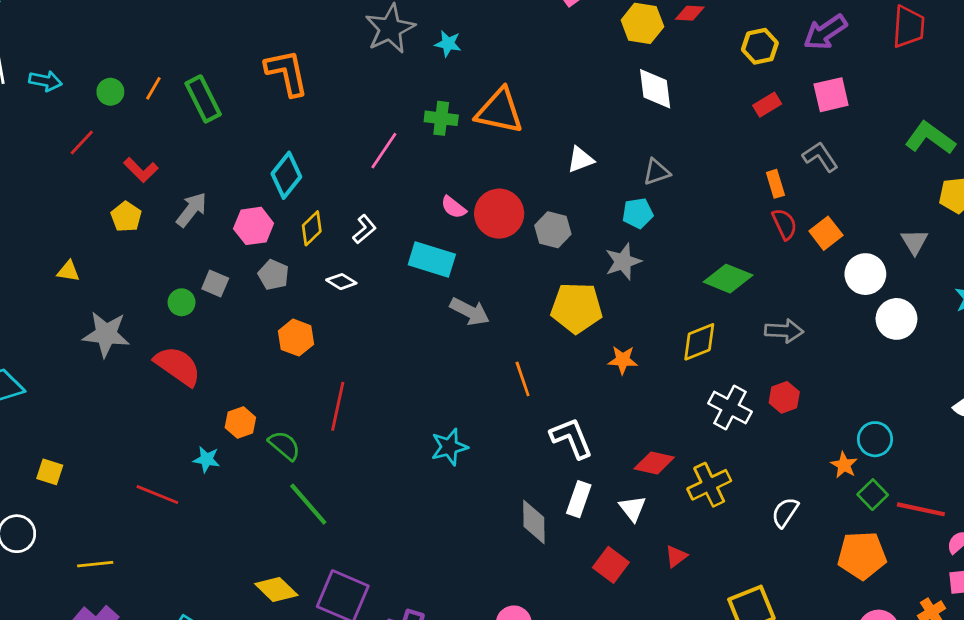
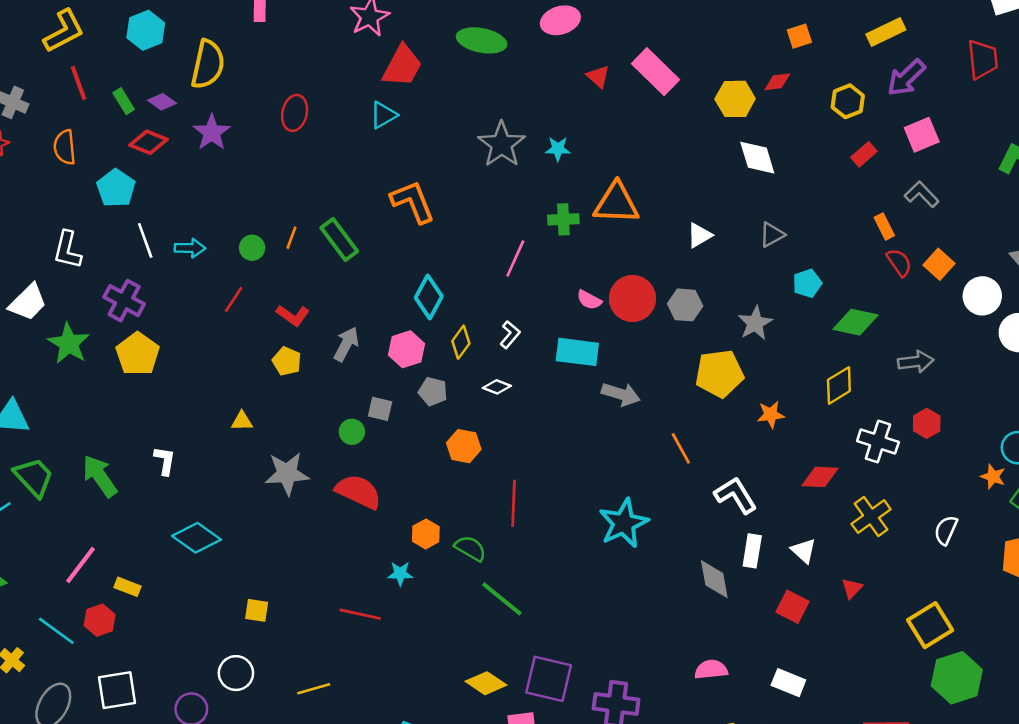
cyan pentagon: (638, 213) -> (807, 283), moved
cyan star: (449, 447) -> (624, 523), size x1.4
red diamond: (654, 463) -> (820, 477), moved

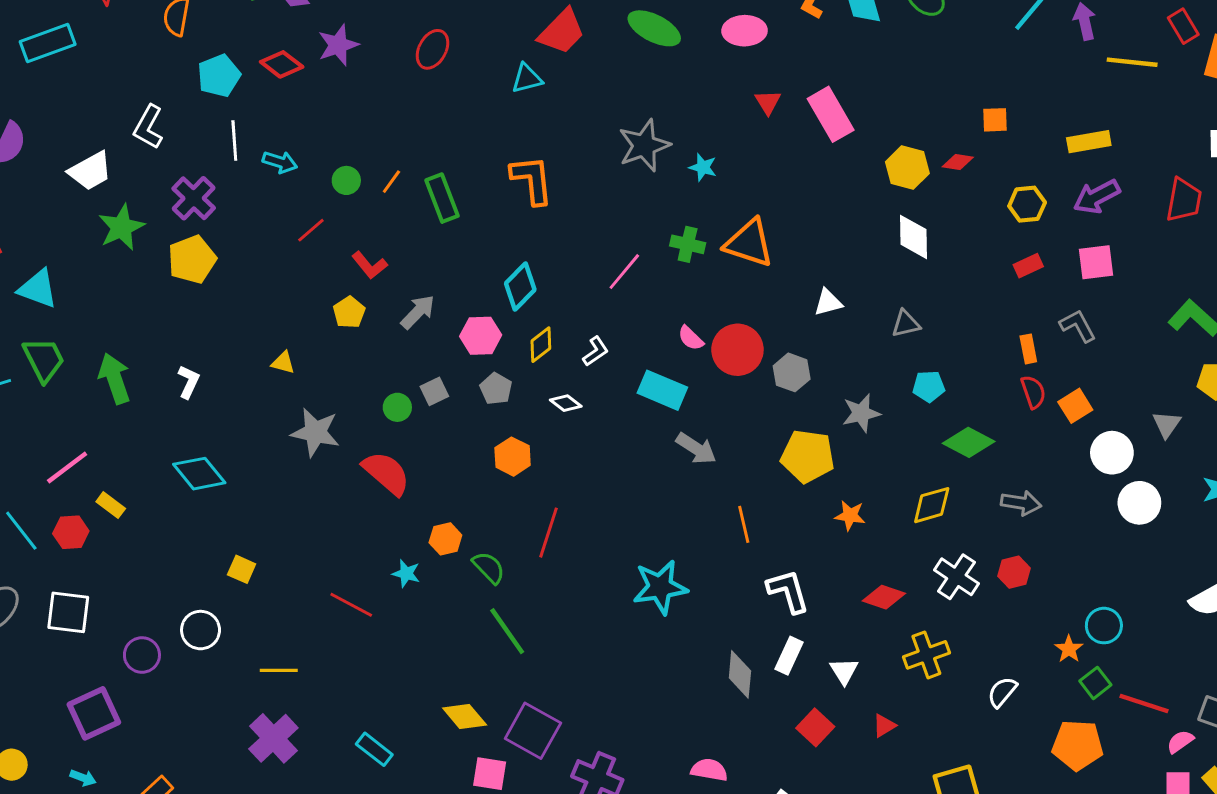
red diamond: (148, 142) -> (282, 64), moved
gray square: (380, 409) -> (434, 391), turned 35

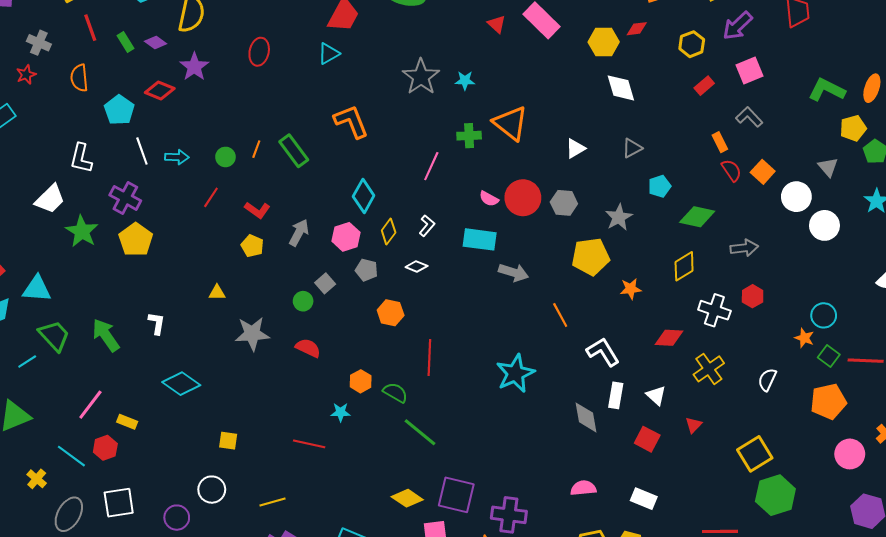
orange triangle: (749, 243) -> (511, 123), turned 36
red semicircle: (386, 473) -> (308, 348), size x0.7

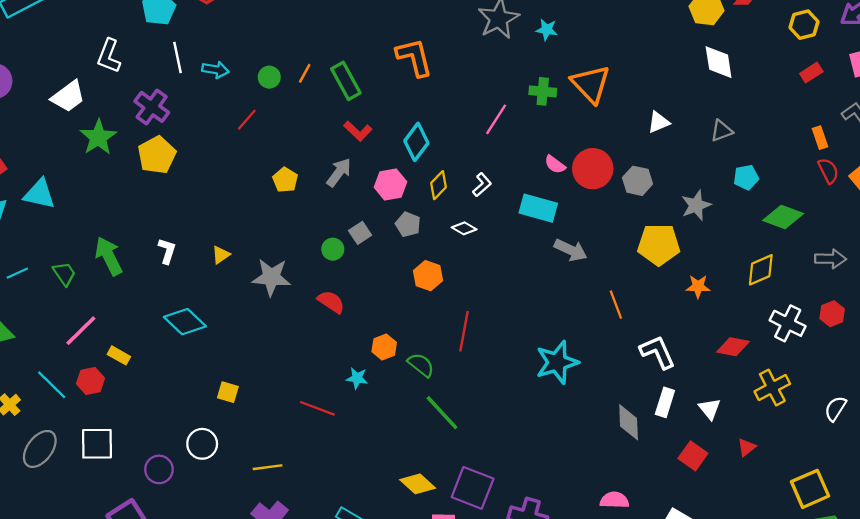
red L-shape: (257, 210) -> (358, 131), moved
yellow triangle: (217, 293) -> (221, 255), moved, turned -42
green trapezoid: (54, 336) -> (64, 274), moved, size x0.7

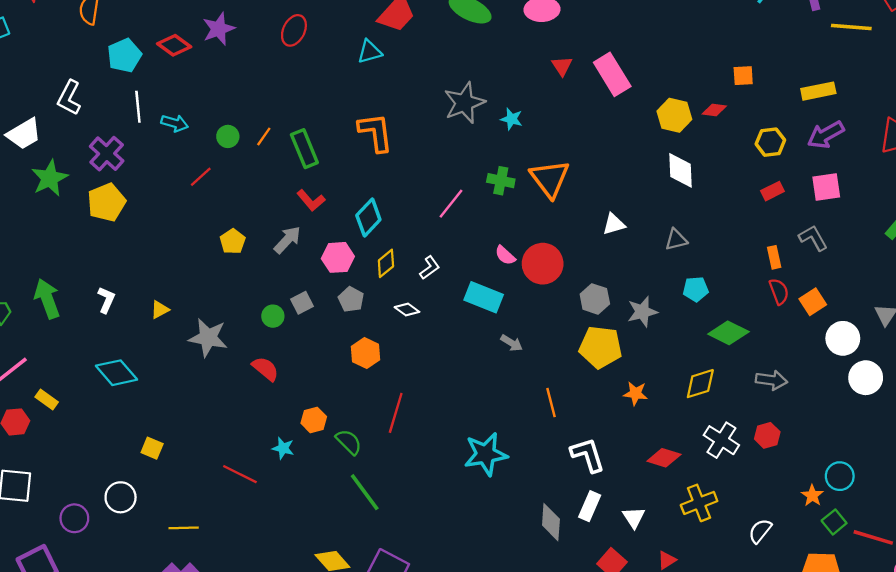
gray hexagon: (637, 181) -> (595, 299), moved
gray arrow: (571, 250) -> (512, 343), size x0.7

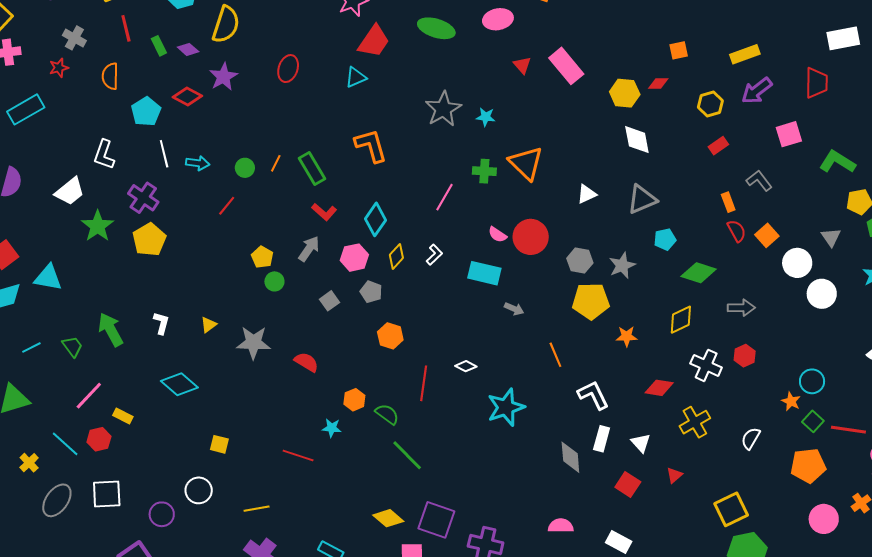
pink square: (826, 187) -> (789, 134), moved
gray triangle: (676, 240) -> (642, 199), size x1.5
white diamond: (407, 310) -> (466, 366), moved
green circle: (273, 316) -> (274, 281), moved

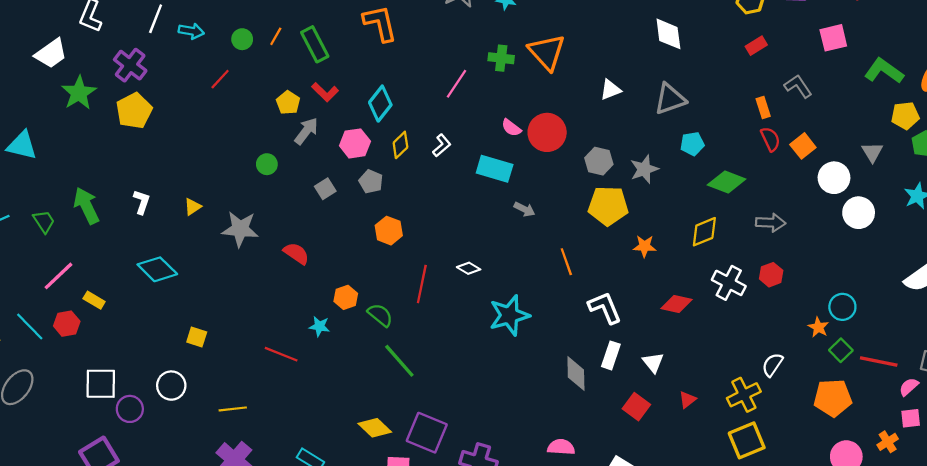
white line: (164, 154) -> (156, 19), turned 32
yellow pentagon: (262, 257) -> (288, 103), moved
yellow cross: (695, 422) -> (744, 395), moved
white square: (107, 494) -> (101, 384), moved

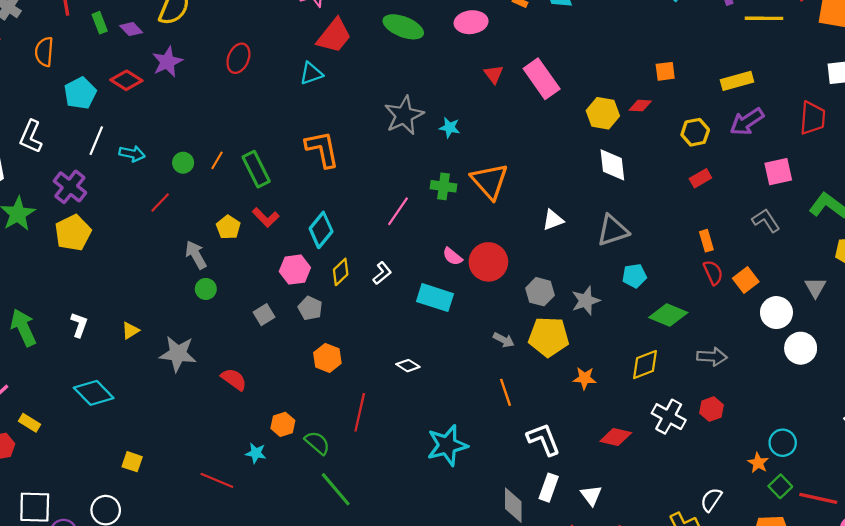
gray L-shape: (798, 86) -> (766, 220), moved
gray arrow: (306, 131) -> (196, 255), moved, turned -68
gray arrow: (525, 209) -> (504, 340), moved
white diamond: (469, 268) -> (408, 366), moved

